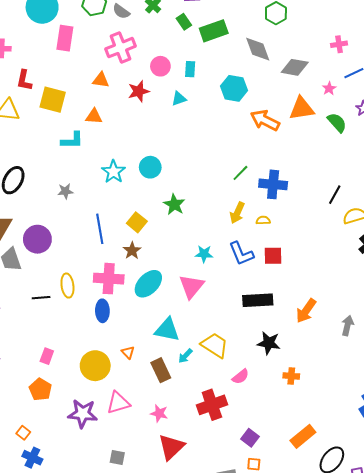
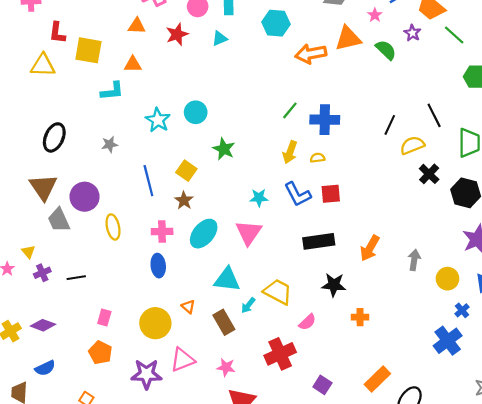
orange arrow: (265, 120) -> (311, 54), turned -32
pink cross: (109, 279) -> (162, 232), size x0.7
yellow ellipse: (67, 286) -> (113, 227), moved
black line: (41, 298) -> (76, 278), moved

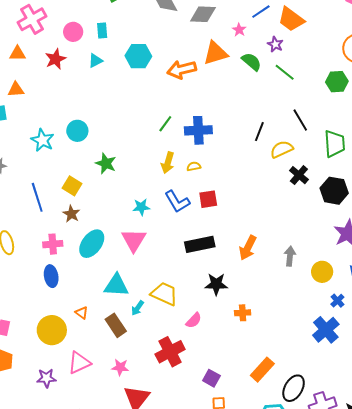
cyan hexagon: (276, 23) -> (138, 56), moved
green line: (454, 35) -> (285, 72), moved
purple star: (146, 374) -> (46, 378), size x0.7

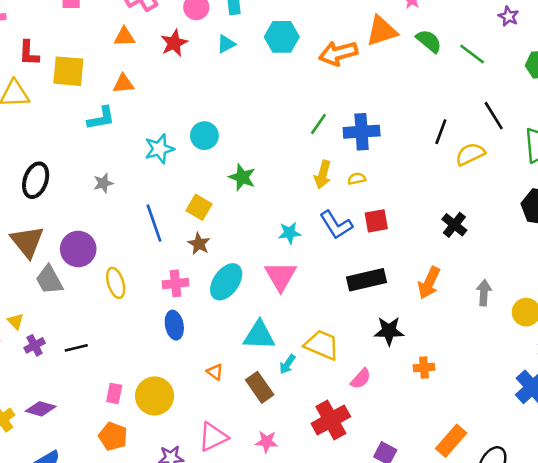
purple star: (275, 44) -> (509, 16), moved
cyan star: (42, 140) -> (159, 149), turned 30
black cross: (299, 175) -> (454, 225), moved
yellow circle: (52, 330) -> (155, 396), moved

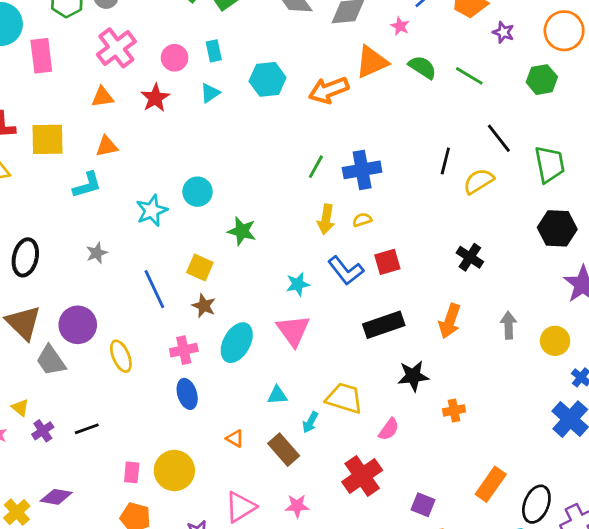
cyan triangle: (259, 335) -> (277, 395), size x0.6

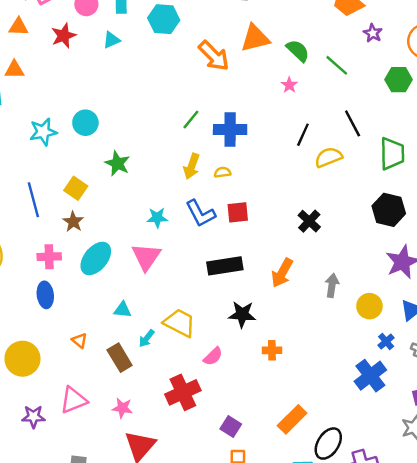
pink star: (400, 26) -> (289, 85), moved
cyan hexagon: (268, 79) -> (164, 19), moved
orange arrow: (329, 90) -> (214, 56), turned -124

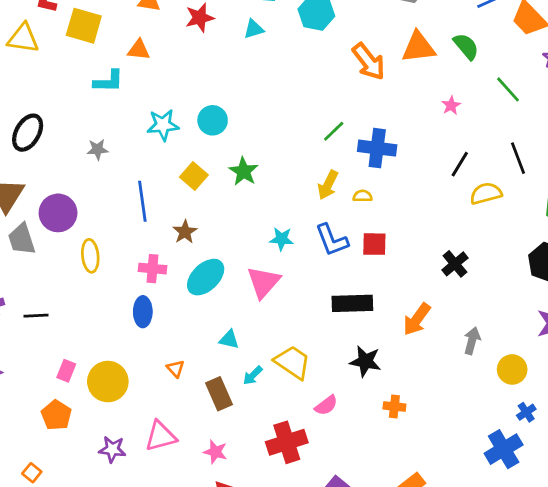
green semicircle: (298, 51) -> (466, 46), moved
yellow square: (76, 188) -> (194, 176), moved

